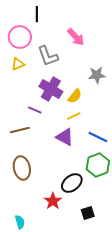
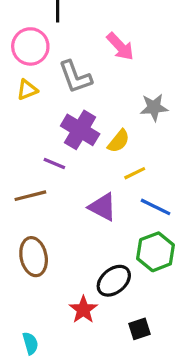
yellow line: (74, 116) -> (135, 173), moved

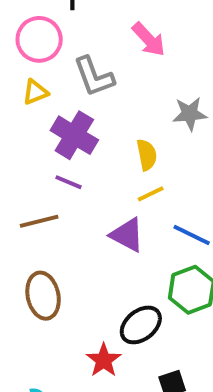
purple cross: (80, 130) -> (74, 135), moved
yellow semicircle: (119, 141) -> (147, 155), turned -50
yellow line: (135, 173) -> (151, 194), moved

